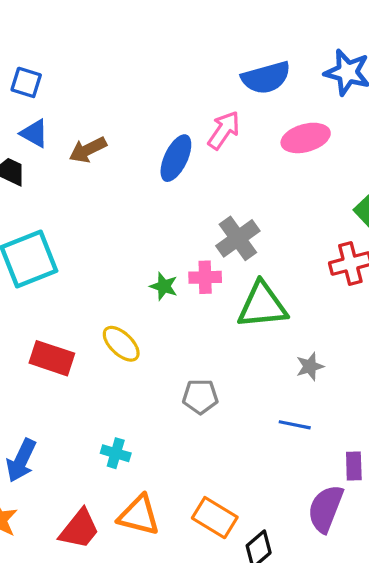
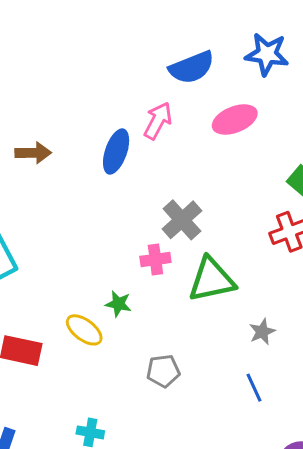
brown arrow: (88, 150) -> (33, 153), turned -148
green star: (164, 286) -> (118, 304), moved
blue line: (295, 425) -> (254, 388), turned 60

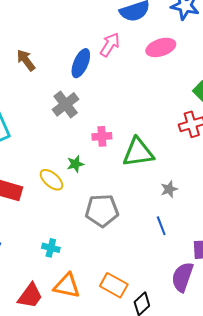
brown arrow: (33, 153) -> (26, 60), turned -130
gray cross: (182, 220) -> (66, 104), moved
green star: (118, 304) -> (75, 164), turned -30
gray pentagon: (163, 371) -> (102, 211), size x1.5

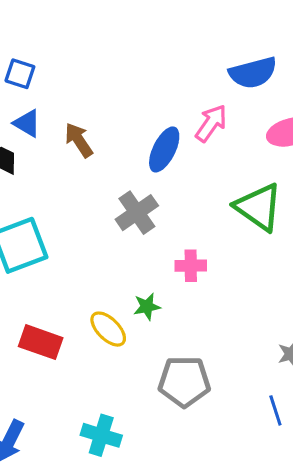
green triangle: (138, 152) -> (259, 207), moved, turned 40
cyan cross: (51, 248) -> (101, 435), size x1.4

